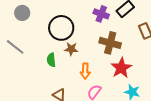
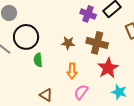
black circle: (61, 28) -> (26, 37), moved
brown star: (71, 49) -> (68, 43), moved

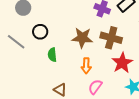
black circle: (26, 37) -> (40, 32), size x0.6
brown star: (68, 43) -> (82, 38), size x1.5

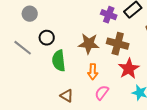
green semicircle: (52, 55) -> (59, 61), size x1.5

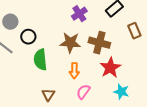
gray circle: (30, 14) -> (10, 22), moved
purple cross: (109, 15) -> (79, 14), moved, turned 35
brown triangle: (67, 96) -> (48, 95), turned 32

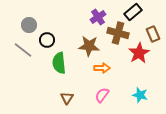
brown cross: (99, 43) -> (118, 33), moved
red star: (110, 68) -> (139, 53), moved
orange arrow: (74, 71) -> (102, 68), moved, turned -91

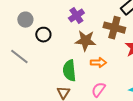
purple cross: (98, 17) -> (76, 16), moved
gray line: (23, 50) -> (19, 57), moved
green semicircle: (59, 63) -> (69, 71), moved

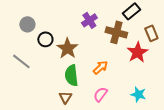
purple cross: (76, 16) -> (89, 20), moved
brown star: (85, 41) -> (67, 48), moved, turned 30
orange arrow: (98, 63) -> (100, 67), turned -42

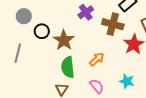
gray line: (21, 61) -> (18, 53), turned 66
pink semicircle: (100, 94) -> (97, 86), turned 105
cyan star: (138, 94) -> (127, 81), moved

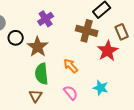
purple cross: (86, 12) -> (46, 19), moved
orange arrow: (97, 59) -> (71, 66), turned -91

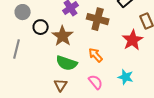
brown cross: (87, 31) -> (98, 19), moved
green semicircle: (42, 74) -> (67, 63), turned -65

